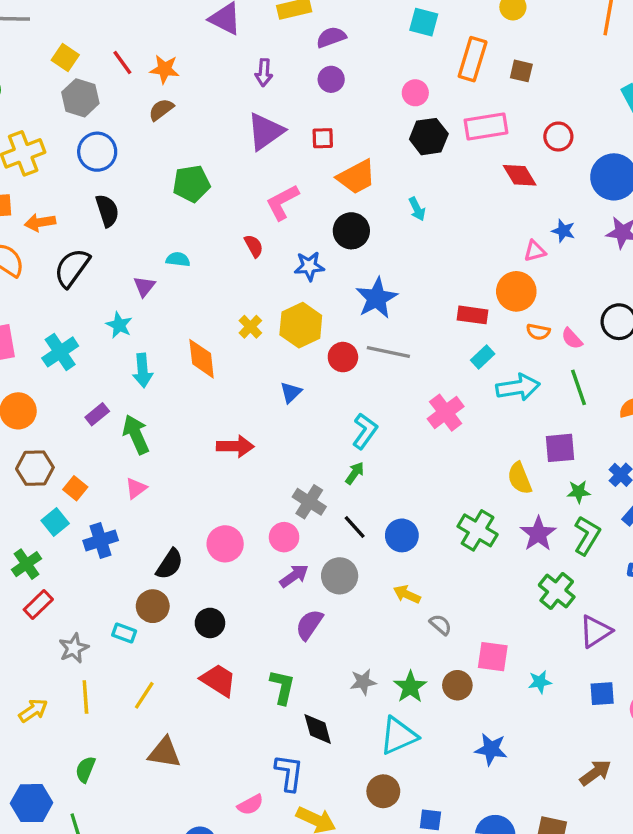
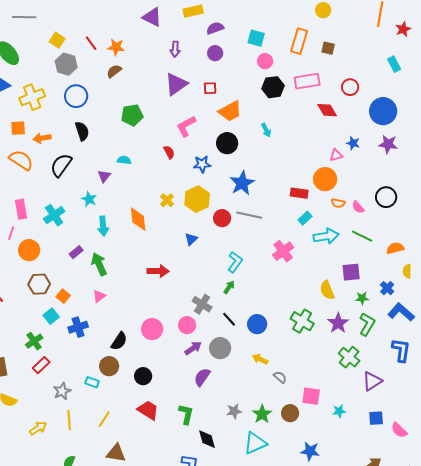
cyan square: (424, 22) -> (256, 38), moved
green line: (579, 387) -> (362, 236), turned -45

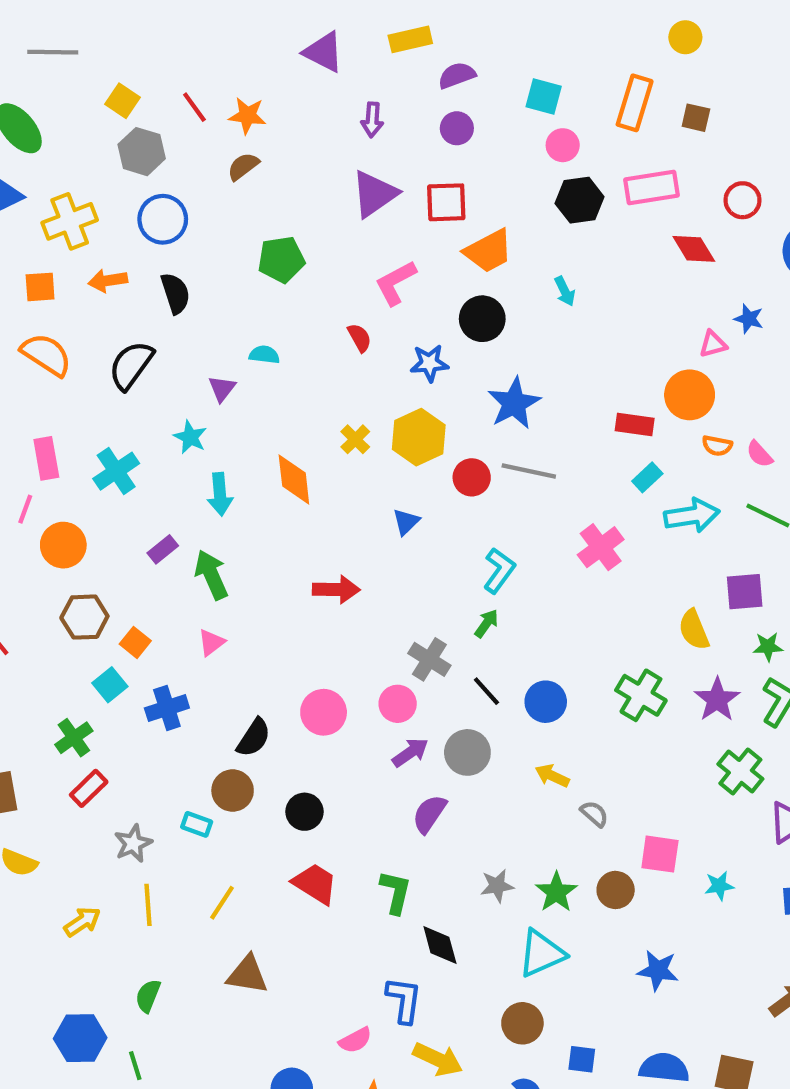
red square: (210, 88) -> (446, 202), size x1.5
orange arrow: (42, 138) -> (108, 281), moved

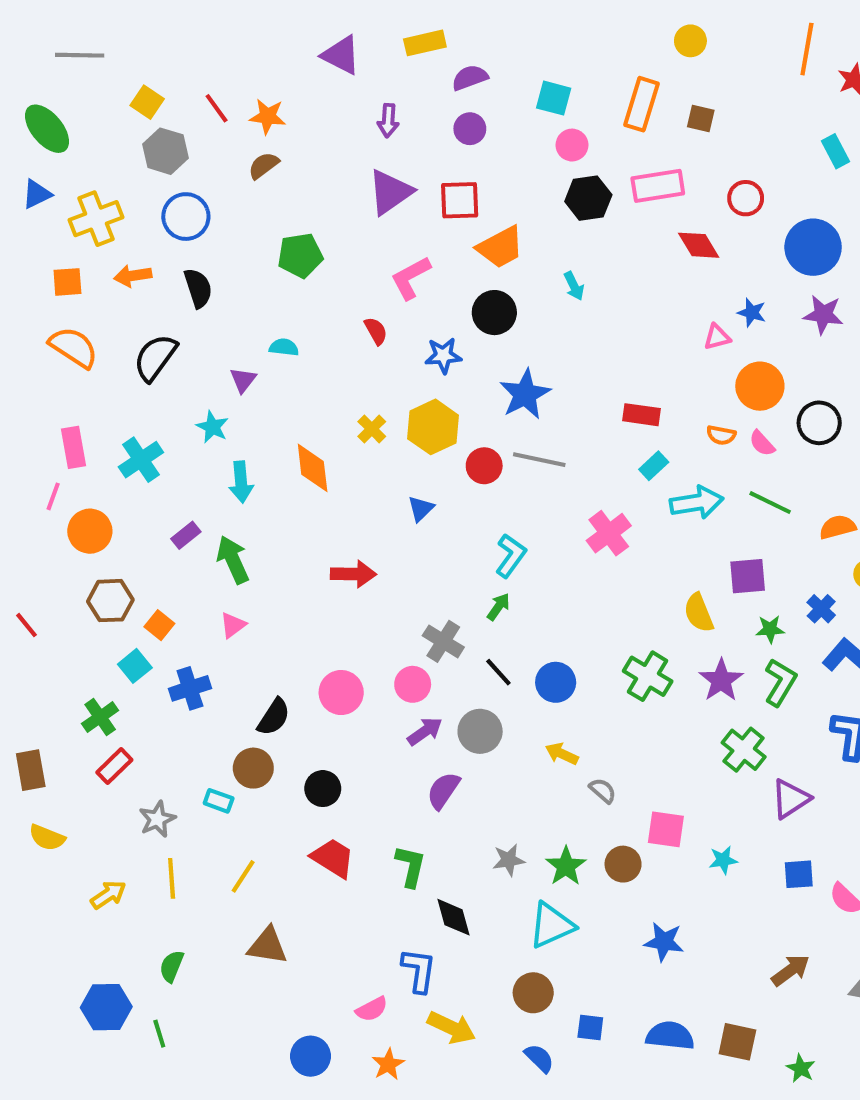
orange circle: (690, 395) -> (760, 386), moved

